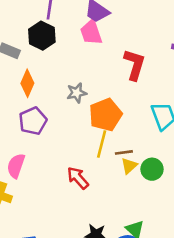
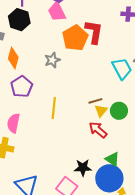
orange pentagon: (105, 115) -> (75, 38), moved
yellow line: (102, 144) -> (54, 108), moved
red arrow: (78, 178) -> (98, 130), moved

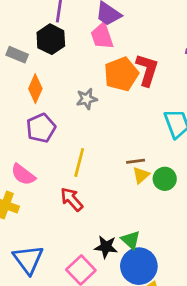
pink semicircle: (13, 123) -> (23, 175), turned -72
red arrow: (98, 130) -> (72, 199), moved
green triangle: (112, 159) -> (131, 240), moved

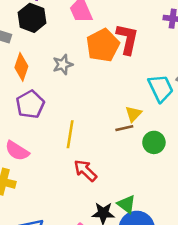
gray star: (87, 99) -> (63, 64), moved
yellow triangle: (141, 175) -> (133, 114), moved
red arrow: (72, 199) -> (85, 170), moved

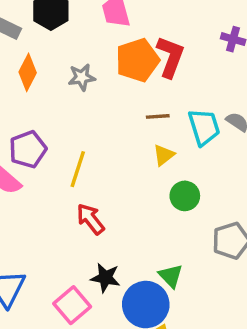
purple pentagon: (30, 104) -> (28, 149), moved
brown line: (124, 128) -> (158, 116), moved
green triangle: (127, 204) -> (171, 276), moved

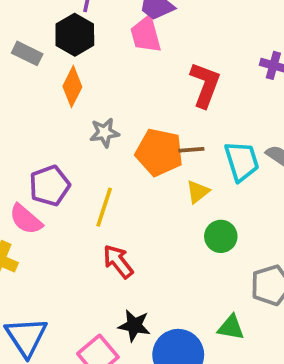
orange pentagon: (137, 60) -> (159, 152), moved, turned 30
orange diamond: (28, 72) -> (72, 87), moved
gray star: (82, 77) -> (104, 133), moved
green triangle: (171, 276) -> (231, 327), moved, turned -36

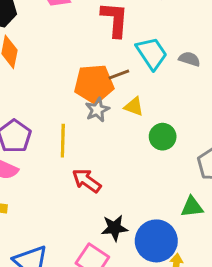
gray star: (104, 133) -> (97, 110), moved
cyan trapezoid: (242, 161) -> (152, 53), moved
yellow triangle: (198, 192) -> (134, 106), turned -45

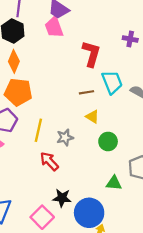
orange pentagon: (94, 84) -> (18, 92), moved
gray star: (97, 110) -> (65, 137), moved
green triangle: (192, 207) -> (114, 183), moved

